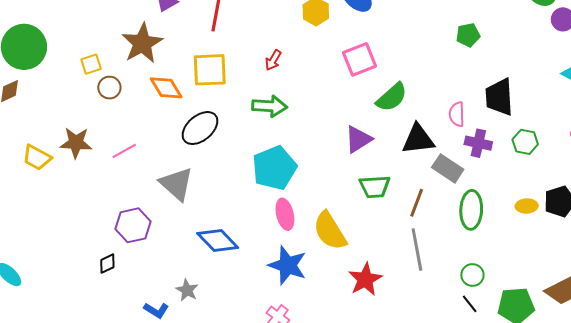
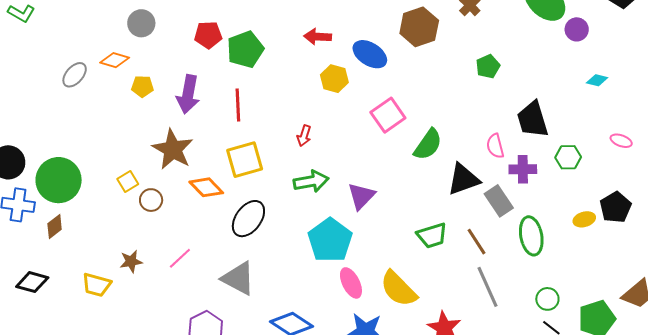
purple triangle: (358, 139) -> (361, 196), moved
brown star: (76, 143) -> (131, 261), size x0.7
gray rectangle: (448, 168) -> (499, 201), turned 36
brown line: (417, 203) -> (477, 242), turned -40

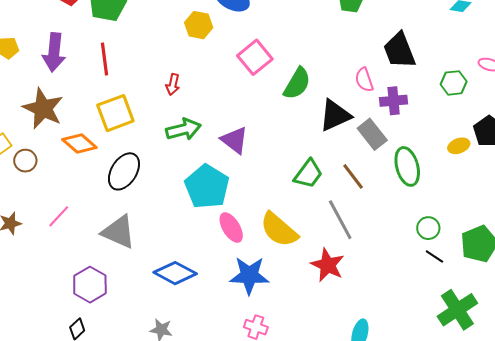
green hexagon: (568, 157) -> (454, 83), moved
purple triangle: (361, 196) -> (235, 140), turned -32
green trapezoid: (432, 235) -> (308, 174), turned -32
gray line: (488, 287) -> (340, 220), moved

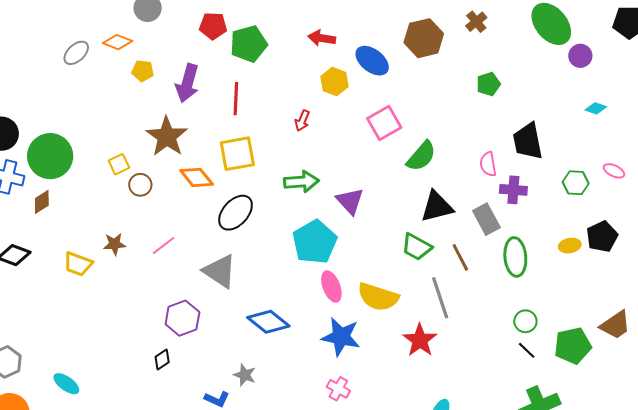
red arrow: (173, 84) -> (302, 121), moved
black triangle: (335, 115) -> (437, 207), moved
green trapezoid: (308, 174) -> (417, 247), turned 72
yellow semicircle: (279, 230) -> (378, 297), turned -33

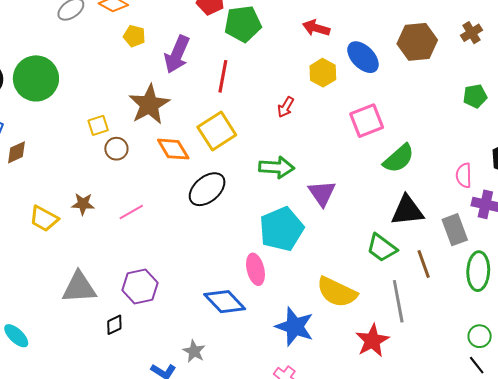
yellow square: (237, 154) -> (217, 131), turned -30
green circle: (50, 156) -> (36, 78), moved
gray triangle: (220, 271) -> (79, 287), moved, turned -45
pink ellipse: (331, 287) -> (255, 269), moved

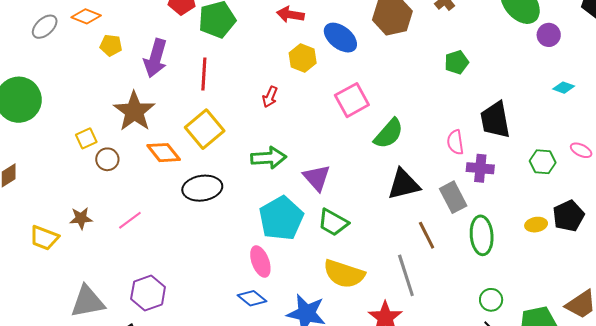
black ellipse: (207, 189) -> (202, 188), turned 39
green trapezoid: (382, 248) -> (333, 222), moved
blue diamond: (225, 302) -> (252, 298), moved, size x0.7

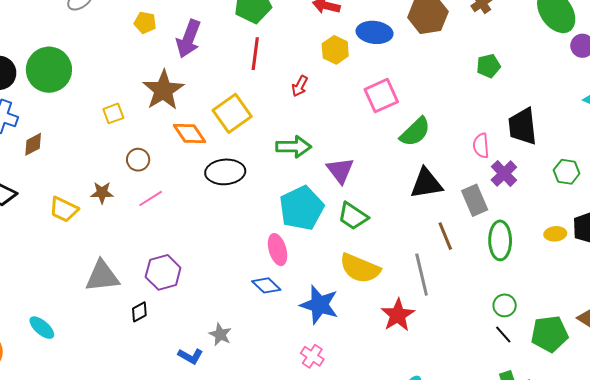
blue ellipse: (340, 38) -> (375, 32), turned -36
red line: (204, 74) -> (255, 54), moved
brown circle: (107, 159) -> (138, 160), moved
purple cross: (480, 168) -> (504, 173), turned 36

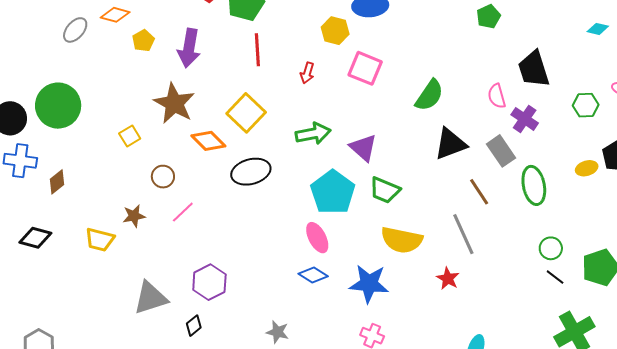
yellow pentagon: (145, 23) -> (143, 41), turned -30
pink square: (381, 96) -> (365, 68), moved, turned -32
red star: (398, 315) -> (448, 278), size x0.7

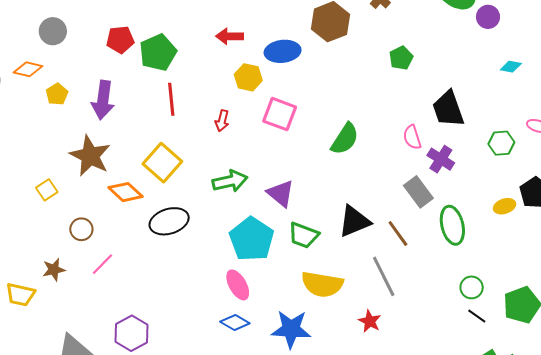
black triangle: (450, 144) -> (354, 221), moved

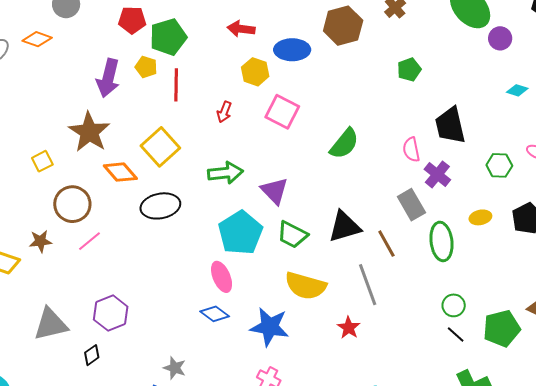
yellow pentagon: (57, 94) -> (146, 67), moved, turned -30
yellow ellipse: (505, 206) -> (480, 217), moved
brown circle: (81, 229) -> (72, 204), size x1.6

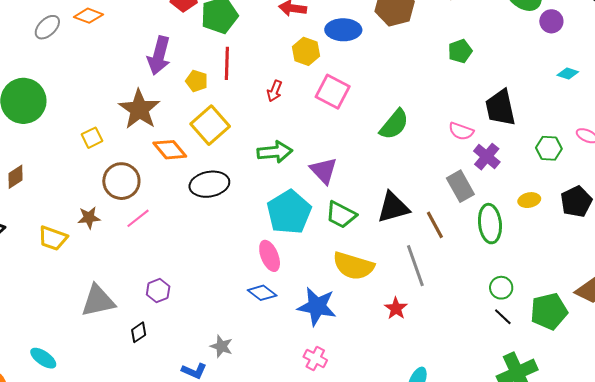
yellow pentagon: (146, 67) -> (197, 81), moved
pink semicircle: (411, 150) -> (461, 131), turned -60
purple hexagon: (111, 313) -> (158, 291), size x0.7

